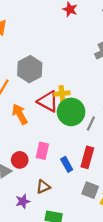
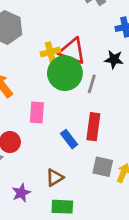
red triangle: (48, 101) -> (72, 51), moved
pink rectangle: (42, 151) -> (37, 113), moved
brown triangle: (43, 187) -> (55, 178), moved

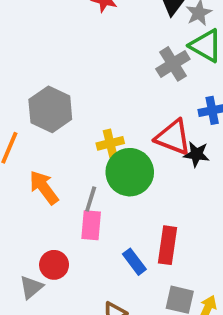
red triangle: (72, 51) -> (173, 137), moved
gray line: (92, 84) -> (91, 199), moved

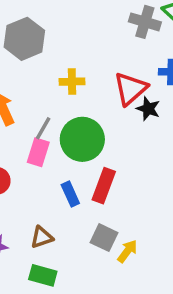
gray cross: (173, 64) -> (145, 22), turned 36
red triangle: (173, 137) -> (130, 89), turned 45
green circle: (130, 172) -> (82, 139), moved

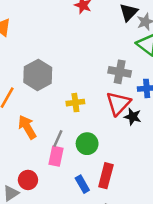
gray cross: (145, 22) -> (120, 72), moved
green circle: (82, 139) -> (87, 144), size x0.7

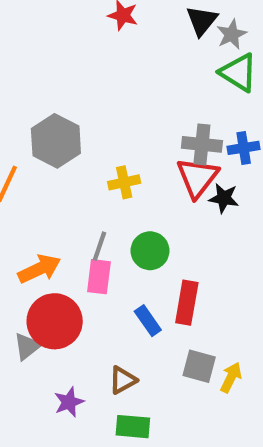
gray cross: (120, 72) -> (202, 144), moved
orange arrow: (27, 127) -> (39, 269), moved, turned 100
red circle: (28, 180) -> (55, 321), size x1.6

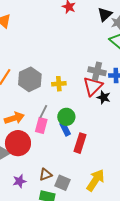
gray hexagon: (56, 141) -> (30, 79), moved
blue rectangle: (148, 321) -> (65, 129), moved
gray square: (199, 366) -> (62, 183), moved
yellow arrow: (231, 377) -> (95, 180), size x1.6

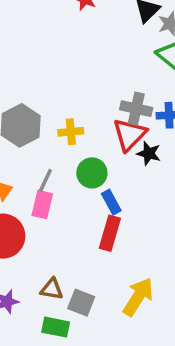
green circle: (66, 117) -> (92, 173), moved
blue rectangle: (65, 129) -> (111, 202), moved
brown triangle: (46, 175) -> (52, 289), turned 32

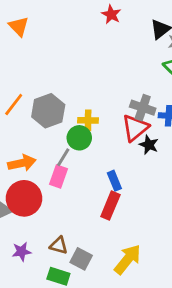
green circle: (92, 173) -> (79, 138), moved

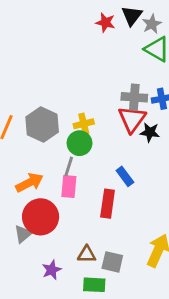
red star: (111, 14) -> (105, 23), moved
red rectangle: (110, 206) -> (108, 204), moved

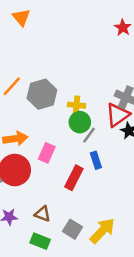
green circle: (80, 143) -> (80, 122), moved
gray line: (69, 166) -> (89, 135), moved
gray square: (112, 262) -> (72, 229), moved

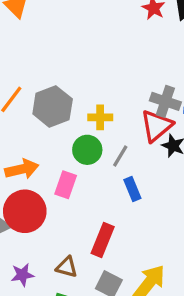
green circle: (80, 122) -> (87, 150), moved
red rectangle: (74, 178) -> (103, 240), moved

